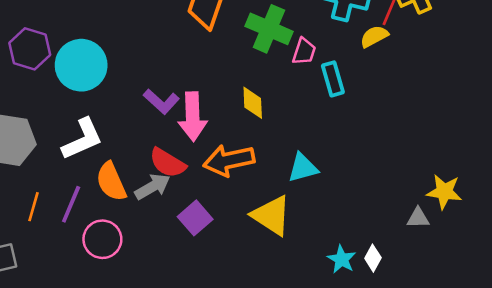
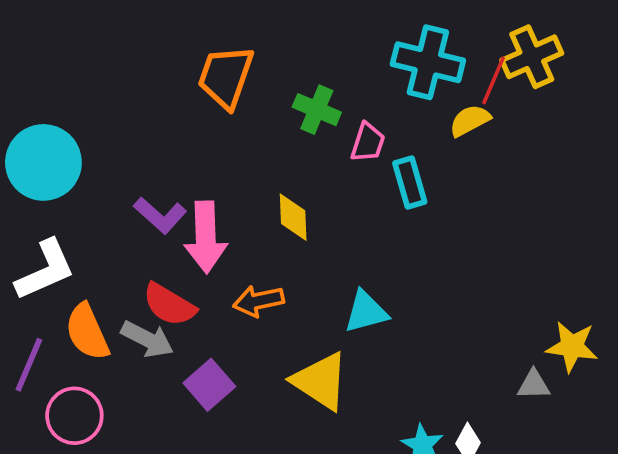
green cross: (269, 29) -> (317, 110), size x0.7
orange arrow: (229, 160) -> (258, 301), size x0.7
gray arrow: (153, 187) -> (147, 339), turned 57

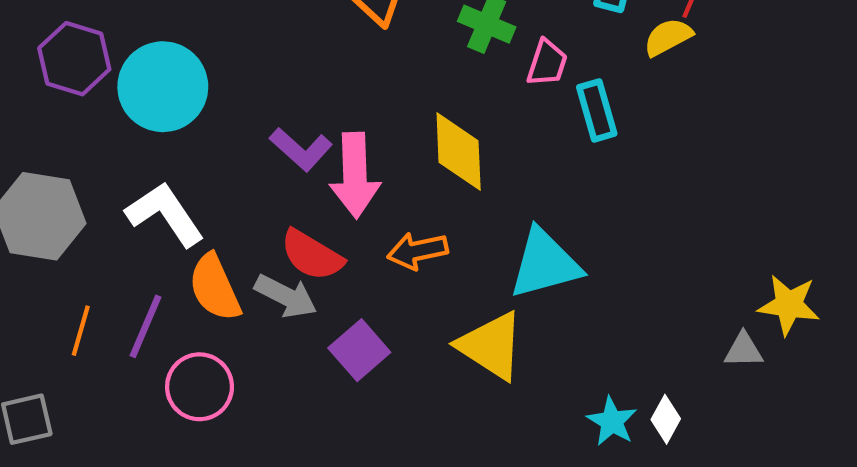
yellow diamond: (293, 217) -> (459, 151), size x1.4
white L-shape: (45, 270) -> (165, 214), turned -100
cyan triangle: (366, 312) -> (545, 264), size x1.4

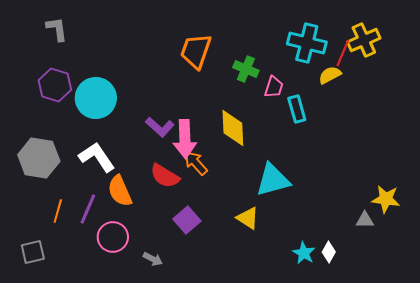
orange arrow: (418, 251) -> (196, 163), moved, turned 60
gray arrow: (286, 296) -> (153, 259), moved, size x0.7
yellow triangle: (491, 346) -> (248, 218), size x0.7

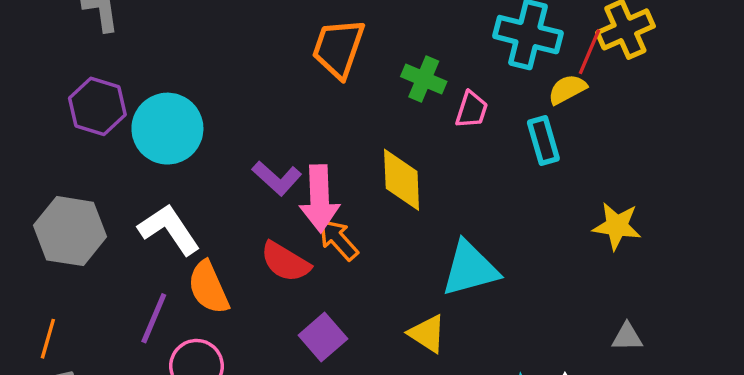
cyan rectangle: (297, 109) -> (543, 141), moved
yellow star: (386, 199) -> (617, 226), moved
orange line: (58, 211) -> (48, 339), moved

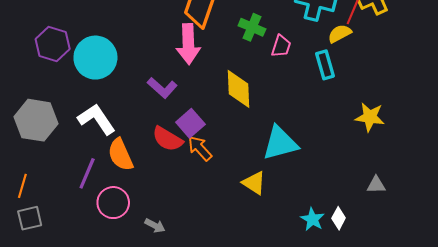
pink arrow: (320, 199) -> (188, 44), moved
orange arrow: (338, 240) -> (200, 148), moved
purple square: (323, 337) -> (190, 123), moved

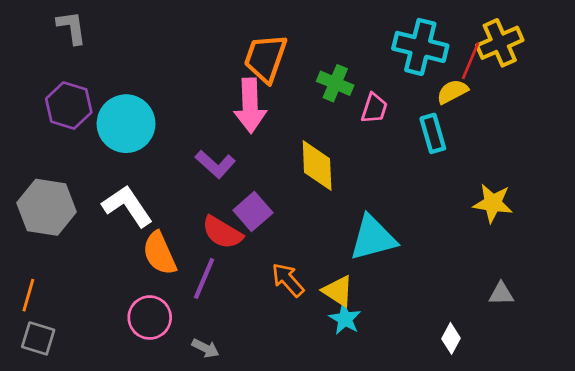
orange arrow: (200, 148) -> (288, 280), moved
purple line: (87, 173) -> (204, 278), moved
gray square: (30, 218) -> (38, 338), turned 30
cyan star: (312, 219) -> (345, 319), moved

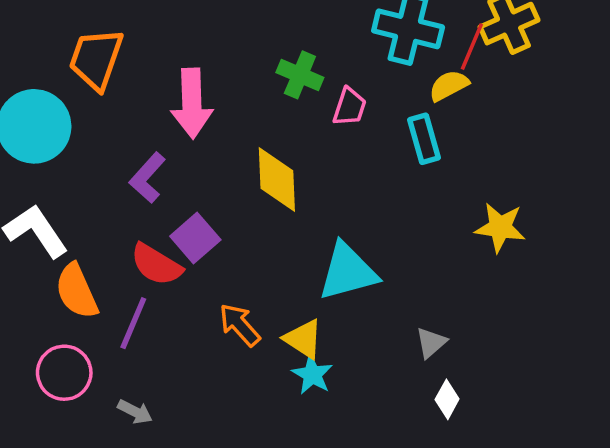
orange trapezoid: (265, 58) -> (96, 59), moved
purple L-shape: (215, 164) -> (147, 178), turned 90
gray triangle: (501, 294) -> (431, 343), moved, turned -40

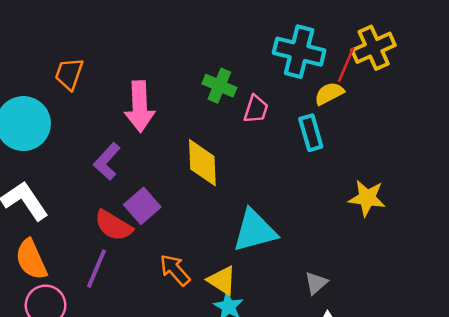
orange trapezoid: (96, 59) -> (69, 74), size x0.7
orange semicircle: (77, 291) -> (31, 259), moved

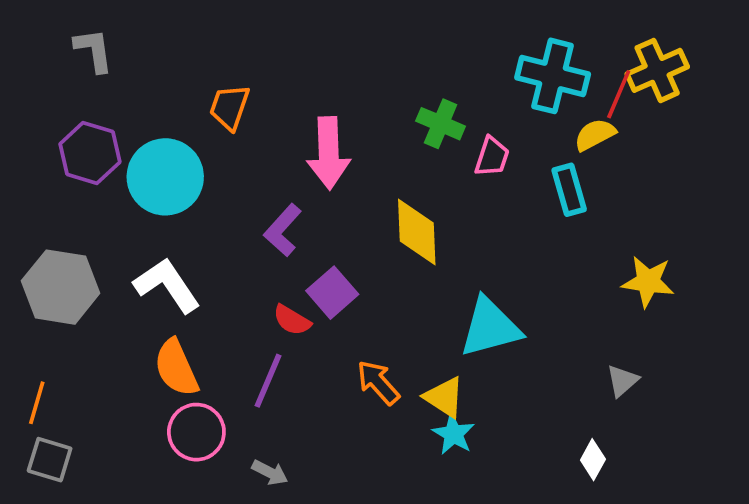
red semicircle: (113, 225) -> (292, 320), size x0.7
gray triangle: (316, 283) -> (622, 381), moved

